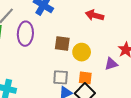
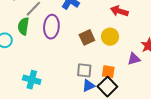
brown square: (62, 44) -> (87, 37), turned -35
yellow circle: (82, 52) -> (110, 37), moved

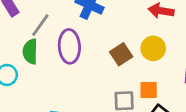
orange square: (108, 72) -> (149, 90), moved

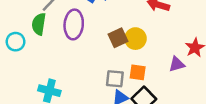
yellow circle: (153, 48) -> (135, 39), moved

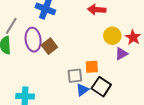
brown square: (118, 38) -> (49, 46), moved
yellow circle: (135, 39) -> (112, 36), moved

